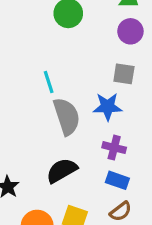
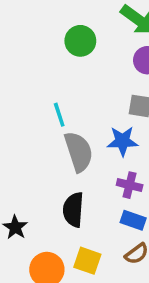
black semicircle: (62, 170) -> (73, 210), turned -56

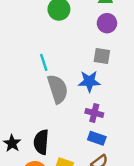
black semicircle: (73, 210) -> (41, 142), moved

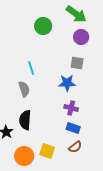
gray semicircle: (58, 89) -> (24, 89), moved, size x0.7
black semicircle: (41, 142) -> (25, 120), moved

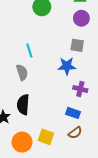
purple cross: (71, 108) -> (80, 89), moved

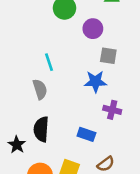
purple circle: (81, 18) -> (93, 29), moved
blue rectangle: (73, 113) -> (86, 134), moved

